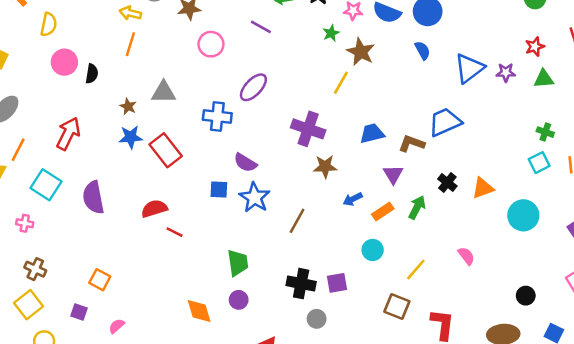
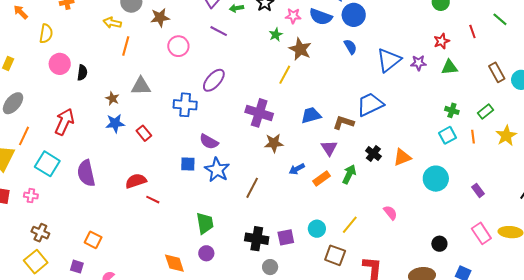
orange line: (130, 44) -> (126, 46), moved
red rectangle: (166, 150) -> (144, 133), size x0.6
cyan circle: (373, 250) -> (317, 229), moved

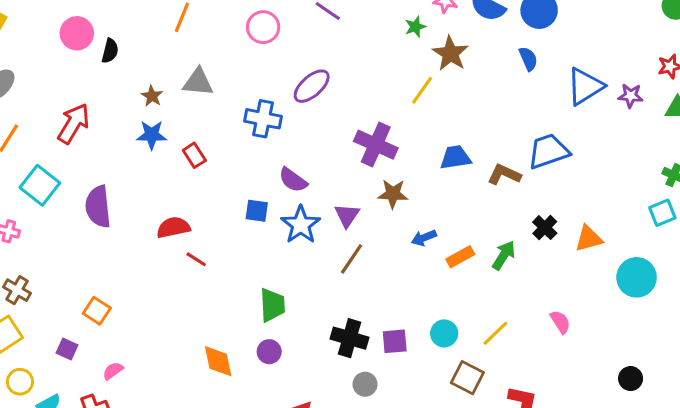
purple triangle: (329, 148) -> (347, 215), moved

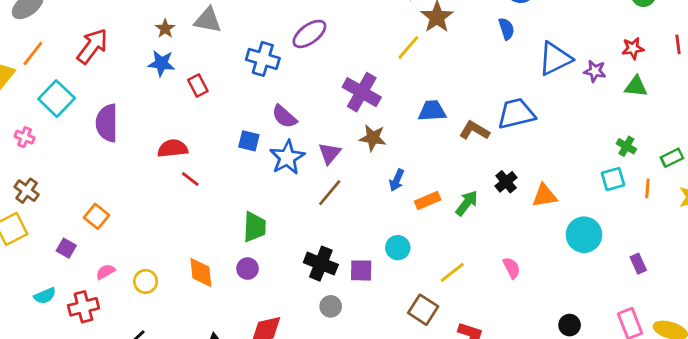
blue arrow: (424, 238) -> (397, 180), turned -50
cyan circle: (444, 333) -> (398, 248), moved
yellow circle: (20, 382) -> (146, 281), moved

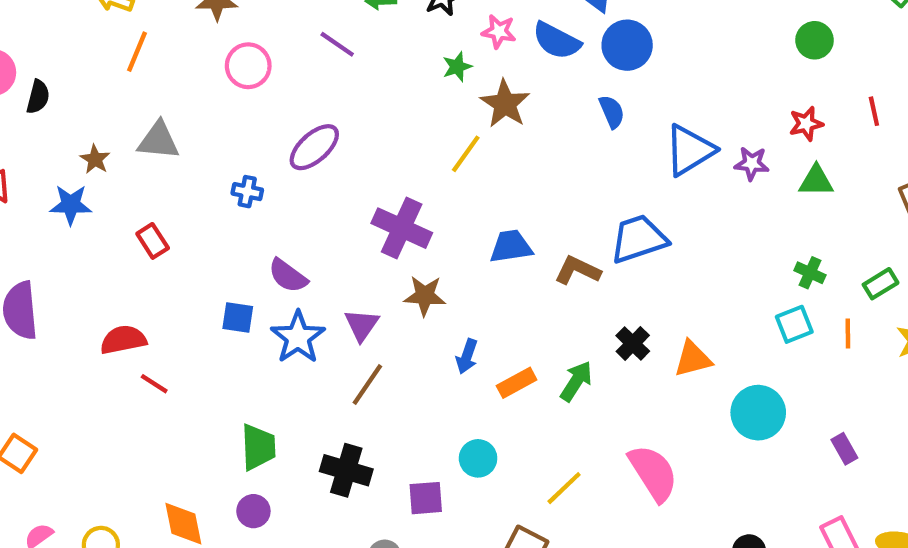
blue cross: (263, 59) -> (247, 192), size x0.6
blue star: (161, 63) -> (71, 205), moved
black cross: (321, 264) -> (346, 470), moved
pink semicircle: (512, 268) -> (653, 473), size x1.8

